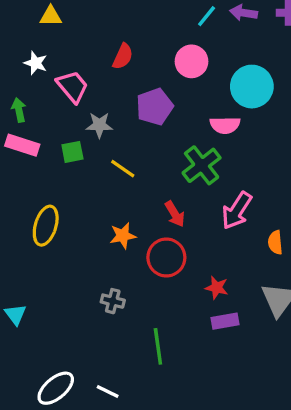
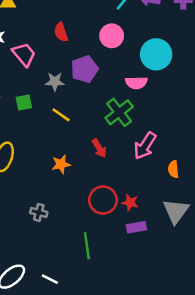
red semicircle: (123, 56) -> (61, 32), turned 138
gray star: (99, 125) -> (55, 81), moved
red circle: (166, 257) -> (103, 200), moved
gray cross: (113, 301) -> (39, 212), moved

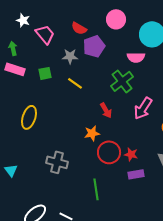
red semicircle: (61, 32) -> (79, 28), moved, turned -42
orange star: (61, 164) -> (92, 133), moved
gray cross: (39, 212) -> (57, 162), size x1.5

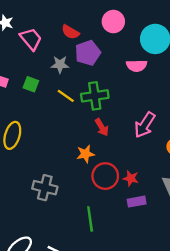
green square: (45, 73) -> (31, 84), turned 32
green cross: (122, 81) -> (95, 96), moved, turned 30

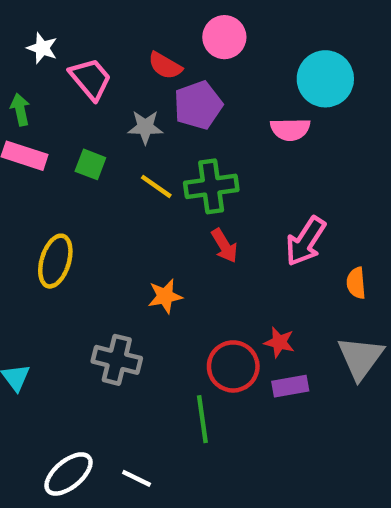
pink circle: (113, 22) -> (224, 37), moved
orange star: (85, 154) -> (165, 296), moved
red circle: (105, 176) -> (233, 366), moved

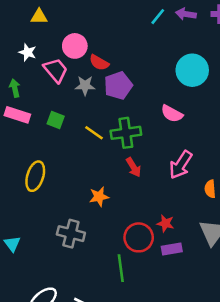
pink circle: (224, 37) -> (75, 46), moved
gray star: (145, 127) -> (85, 86), moved
pink semicircle: (290, 129) -> (172, 114), moved, turned 30

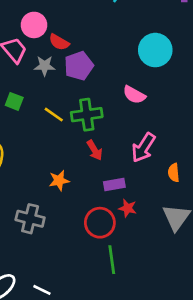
purple rectangle: (172, 249) -> (114, 184), moved
green line: (121, 268) -> (112, 260), moved

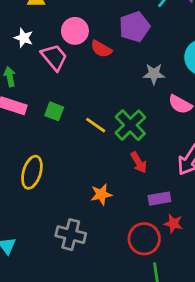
gray star: (45, 66) -> (154, 74), moved
purple pentagon: (79, 66) -> (134, 27), moved
green cross: (87, 115) -> (130, 125), turned -36

